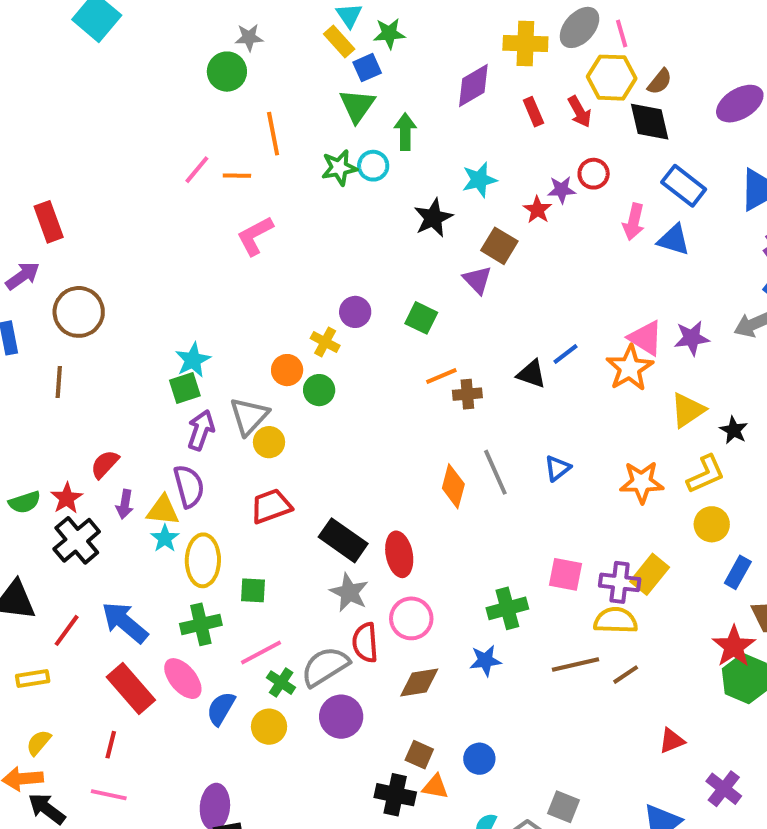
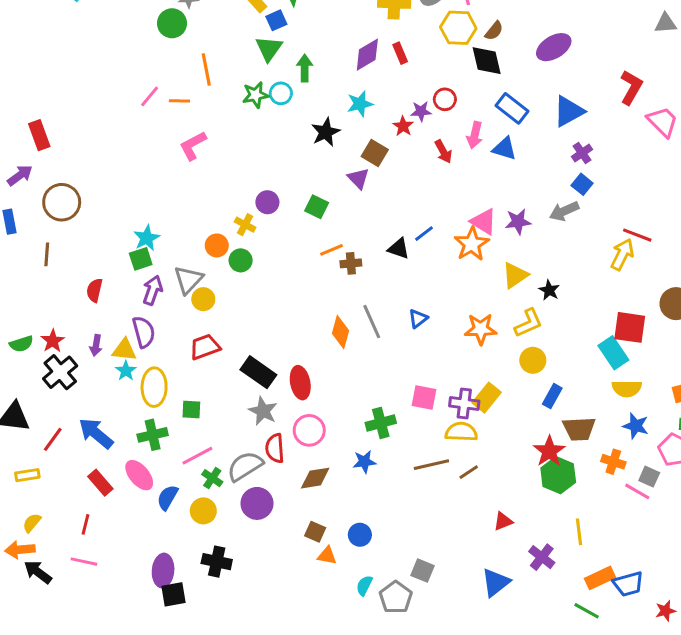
purple diamond: (473, 86) -> (367, 55), moved
red arrow: (580, 112) -> (443, 152), moved
red semicircle: (105, 464) -> (94, 290), moved, turned -30
red rectangle: (131, 689) -> (100, 483), size x0.7
black cross: (395, 795) -> (217, 562), moved

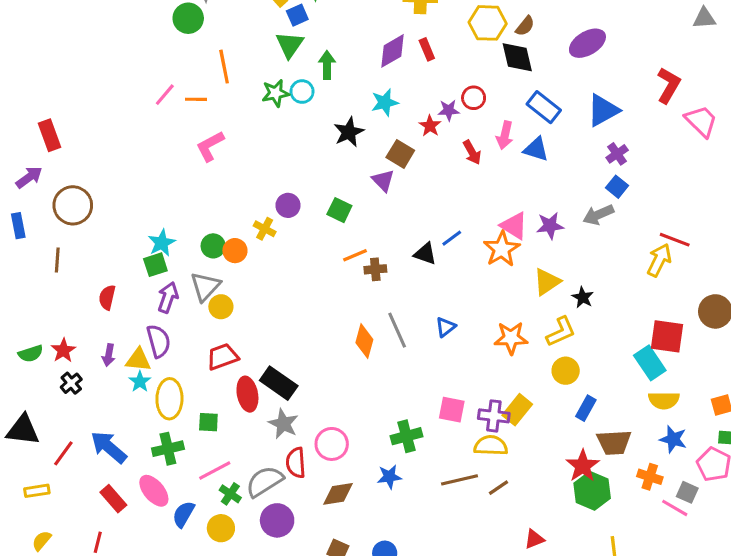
green circle: (241, 260) -> (213, 246), moved
black cross: (60, 372) -> (71, 383), size x0.6
red ellipse: (300, 383) -> (247, 394), moved

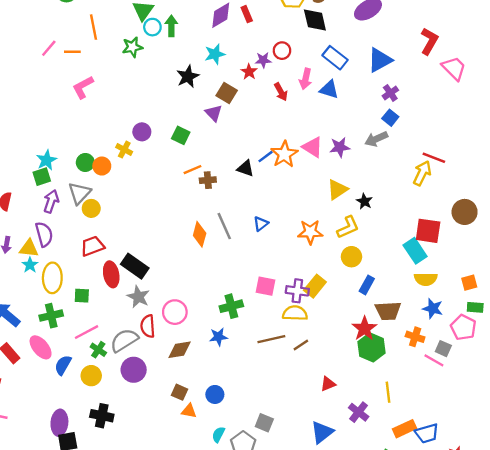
cyan circle: (302, 92) -> (152, 27), moved
orange star: (502, 249) -> (284, 154), moved

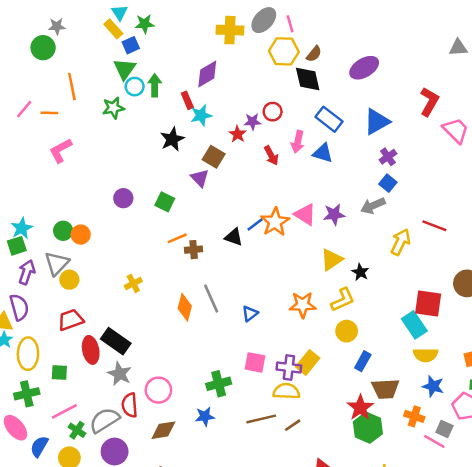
red rectangle: (247, 14) -> (187, 100), moved
yellow cross: (124, 150) -> (133, 283), moved, turned 35
yellow arrow: (422, 173) -> (400, 242), moved
blue triangle: (261, 224) -> (250, 314), moved

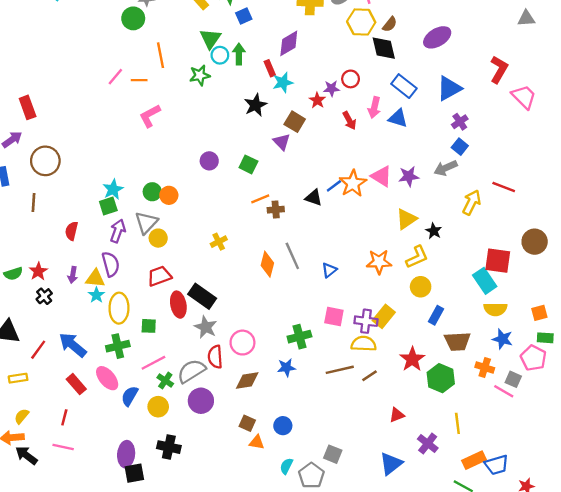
blue square: (131, 45) -> (244, 16), moved
red star: (360, 408) -> (412, 359), moved

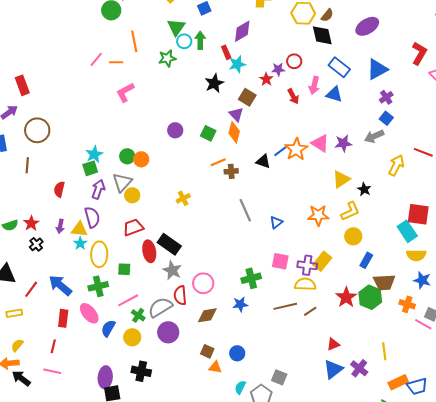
orange diamond: (267, 264) -> (234, 132), moved
green hexagon: (441, 378) -> (370, 297), moved
red rectangle: (76, 384) -> (63, 318), turned 48
blue triangle: (391, 464) -> (333, 369), moved

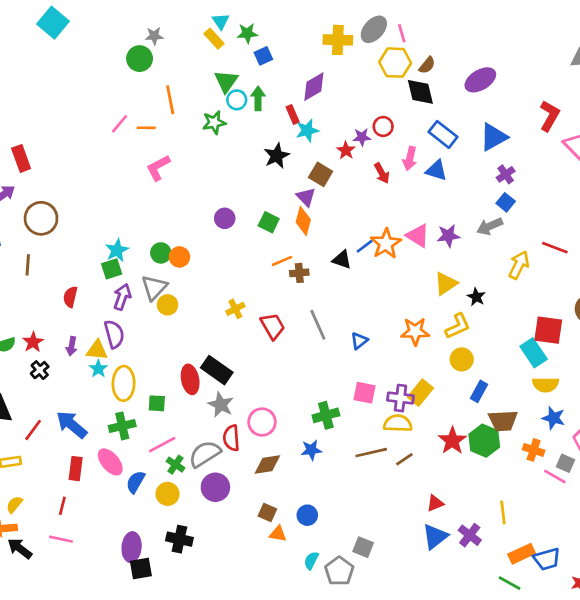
red trapezoid: (133, 227) -> (273, 326), moved, turned 80

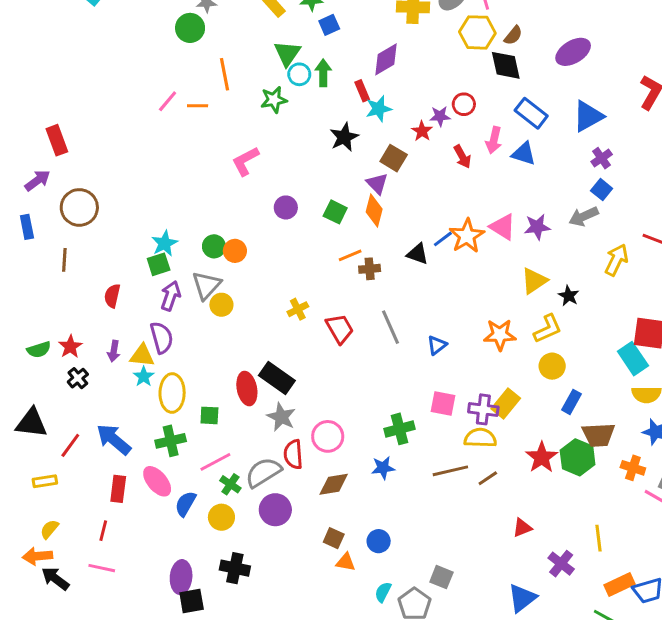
pink L-shape: (158, 168) -> (245, 161), moved
blue triangle: (435, 536) -> (522, 598), moved

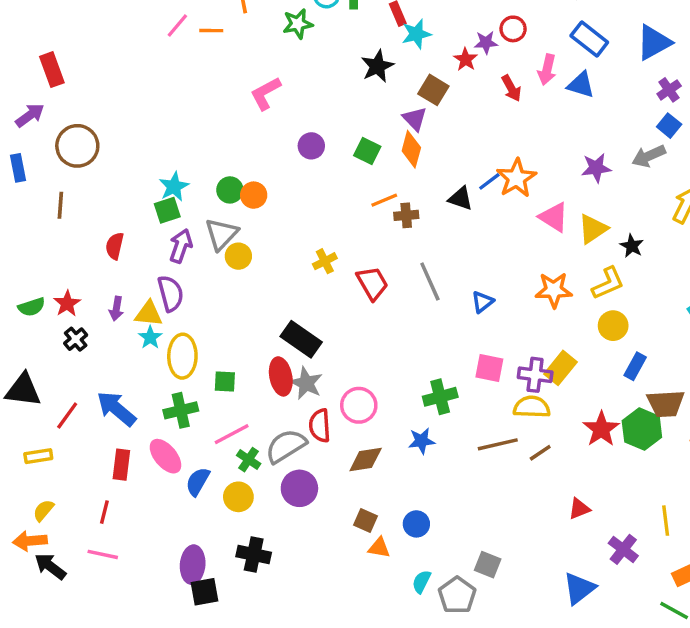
pink triangle: (503, 227) -> (554, 217), moved
red ellipse: (247, 389) -> (281, 376), moved

